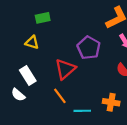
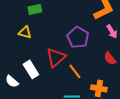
white rectangle: (28, 76) -> (31, 69), moved
orange line: (60, 96) -> (75, 71), moved

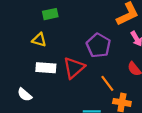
white rectangle: (31, 69) -> (46, 68), moved, turned -54
orange line: (75, 71) -> (107, 83), moved

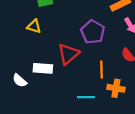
white rectangle: (46, 68) -> (43, 68), moved
orange line: (107, 83) -> (102, 69), turned 35

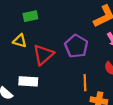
red triangle: (68, 54) -> (43, 55), moved

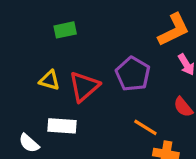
yellow triangle: (20, 41) -> (49, 80), moved
orange line: (85, 83) -> (145, 127), turned -56

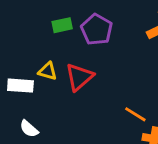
purple pentagon: (133, 74) -> (97, 30), moved
white rectangle: (62, 126) -> (20, 86), moved

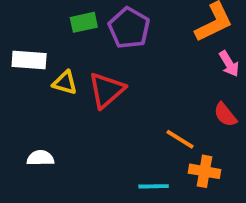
white rectangle: (20, 86) -> (29, 60), moved
white semicircle: (29, 129) -> (40, 158), turned 138

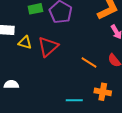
orange line: (180, 139) -> (89, 62), moved

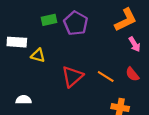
red triangle: (48, 47) -> (72, 76), moved

